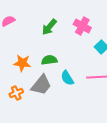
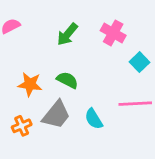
green semicircle: (49, 60) -> (67, 80), turned 35
cyan semicircle: (67, 78) -> (94, 119), moved

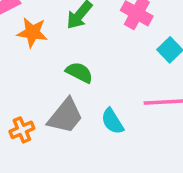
orange star: (30, 84) -> (32, 32), moved

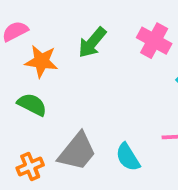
green semicircle: (79, 72) -> (32, 105), moved

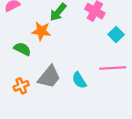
orange star: (41, 61) -> (41, 31), moved

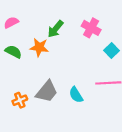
green semicircle: (22, 49) -> (13, 52), moved

